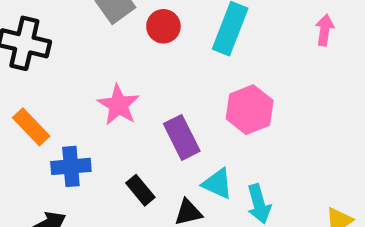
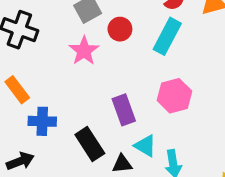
pink star: (119, 105) -> (84, 51), moved
black rectangle: (140, 190) -> (90, 144), size x1.5

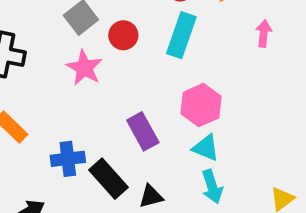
blue cross: (42, 121) -> (68, 159), moved
cyan triangle: (145, 146) -> (206, 148), moved

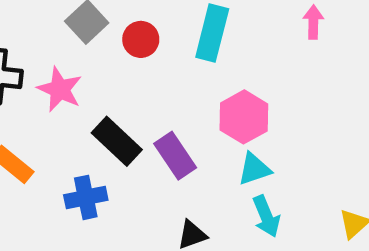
pink star: (84, 68) -> (60, 89), moved
cyan triangle: (206, 148) -> (254, 169), turned -36
black rectangle: (109, 179) -> (117, 141), moved

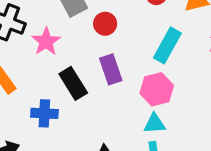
cyan rectangle: (212, 33) -> (167, 45), moved
purple rectangle: (175, 156) -> (111, 69), moved

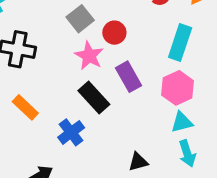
pink star: (46, 41) -> (89, 56), moved
blue cross: (44, 113) -> (71, 132), turned -30

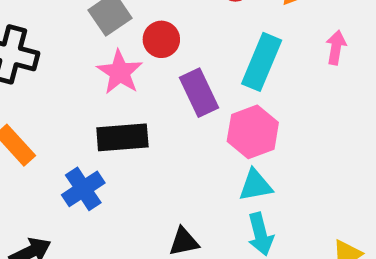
purple rectangle: (128, 77) -> (199, 93), moved
black rectangle: (94, 97) -> (122, 137), turned -56

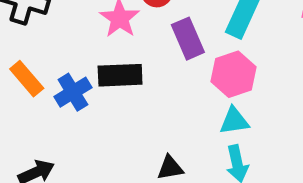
blue cross: (83, 189) -> (73, 92), moved

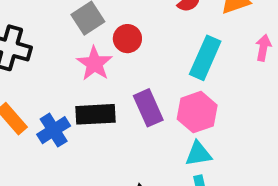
purple rectangle: (188, 39) -> (148, 108), moved

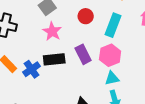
red circle: (127, 39) -> (86, 16), moved

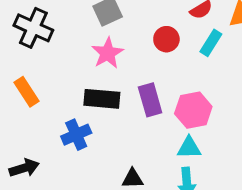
cyan rectangle: (113, 25) -> (211, 43), moved, size x0.7
blue cross: (32, 69) -> (76, 135), moved

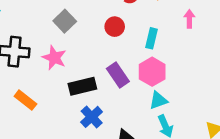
cyan rectangle: (211, 43) -> (151, 38), moved
pink star: (108, 53) -> (54, 58), moved
blue cross: (76, 135) -> (92, 117), moved

